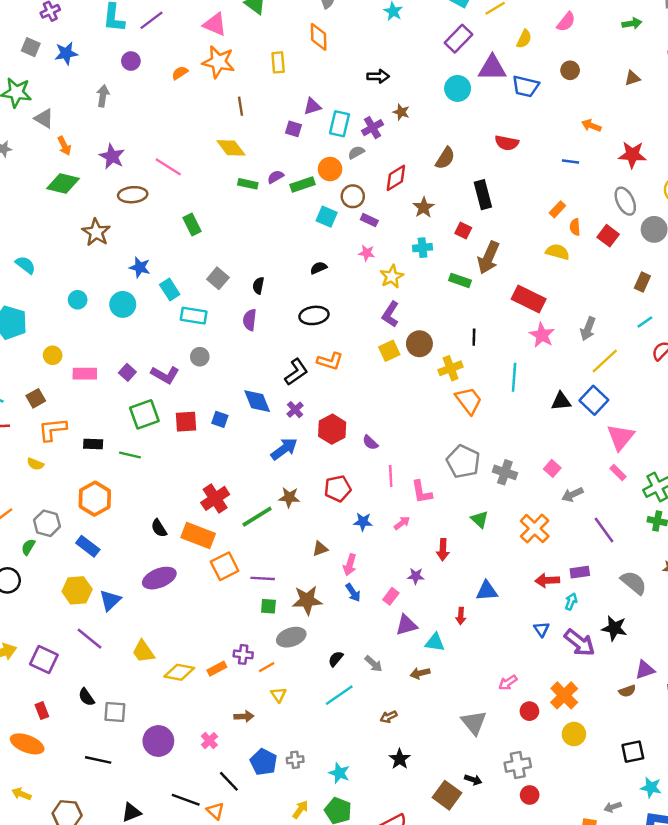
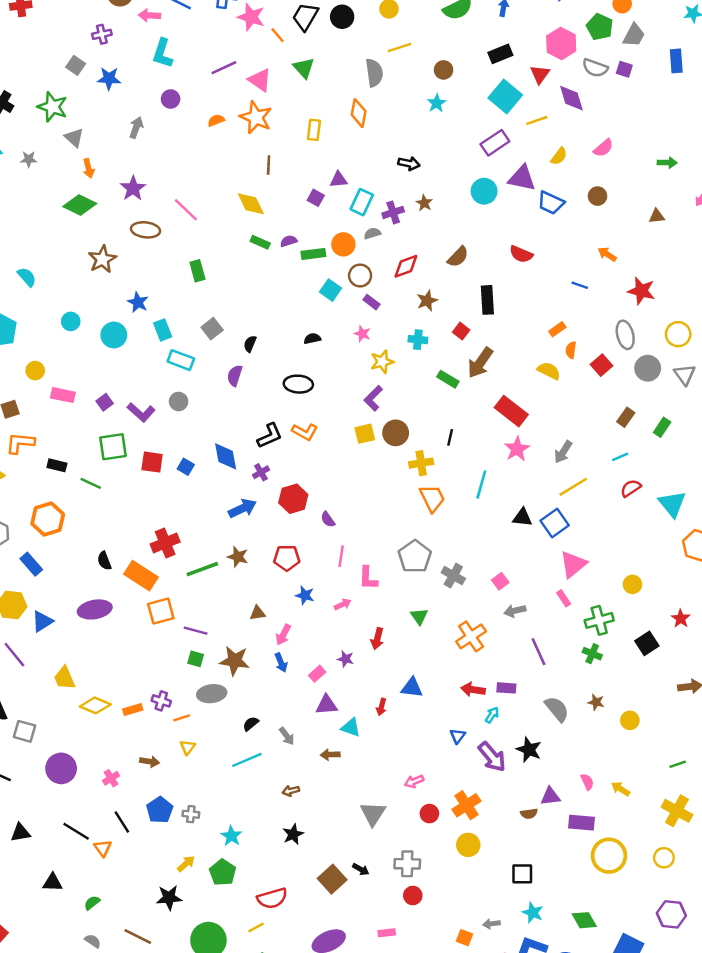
purple line: (151, 20) -> (224, 68), moved

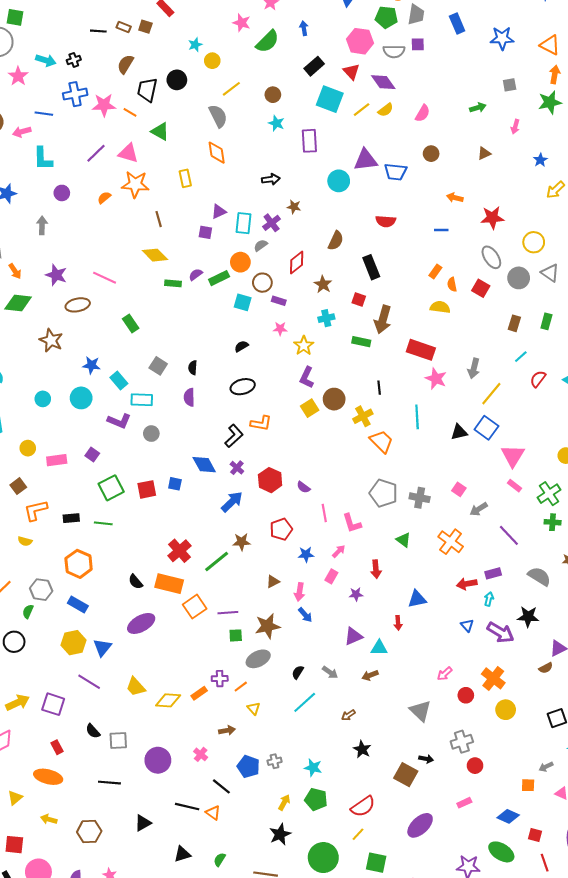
purple rectangle: (495, 143) -> (309, 141), moved, turned -40
yellow semicircle: (559, 156) -> (386, 110), moved, turned 35
purple L-shape: (141, 412) -> (119, 421), moved
pink rectangle: (317, 674) -> (331, 576), moved

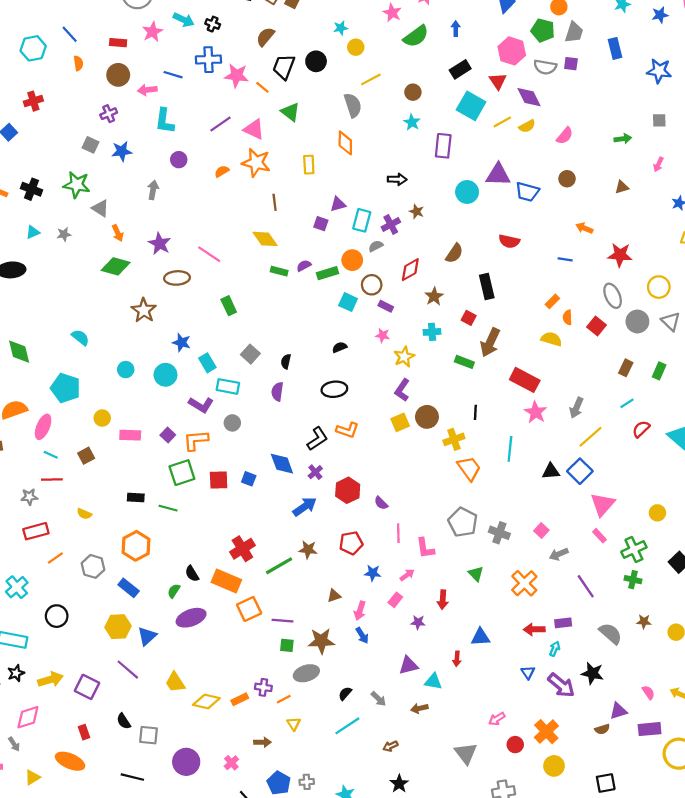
black cross: (74, 60) -> (213, 24), turned 32
orange L-shape: (36, 510) -> (196, 440), moved
green semicircle: (28, 611) -> (174, 591), moved

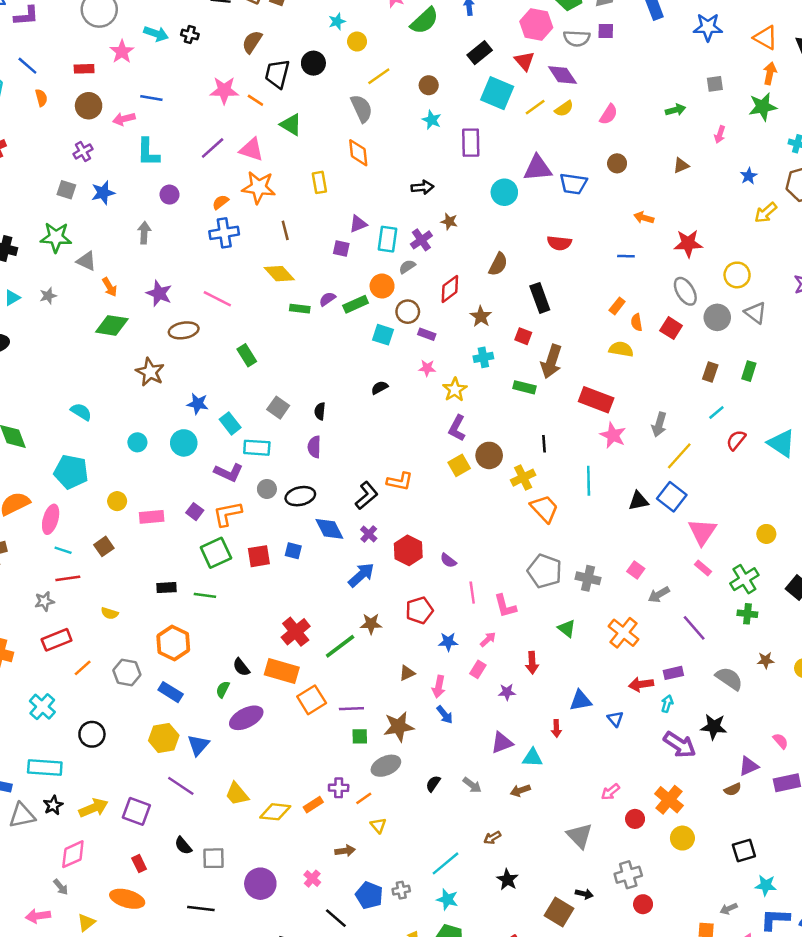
blue cross: (208, 60) -> (224, 233), moved
black ellipse: (334, 389) -> (300, 496), moved
blue triangle: (528, 672) -> (615, 719), moved
cyan line: (347, 726) -> (445, 863), moved

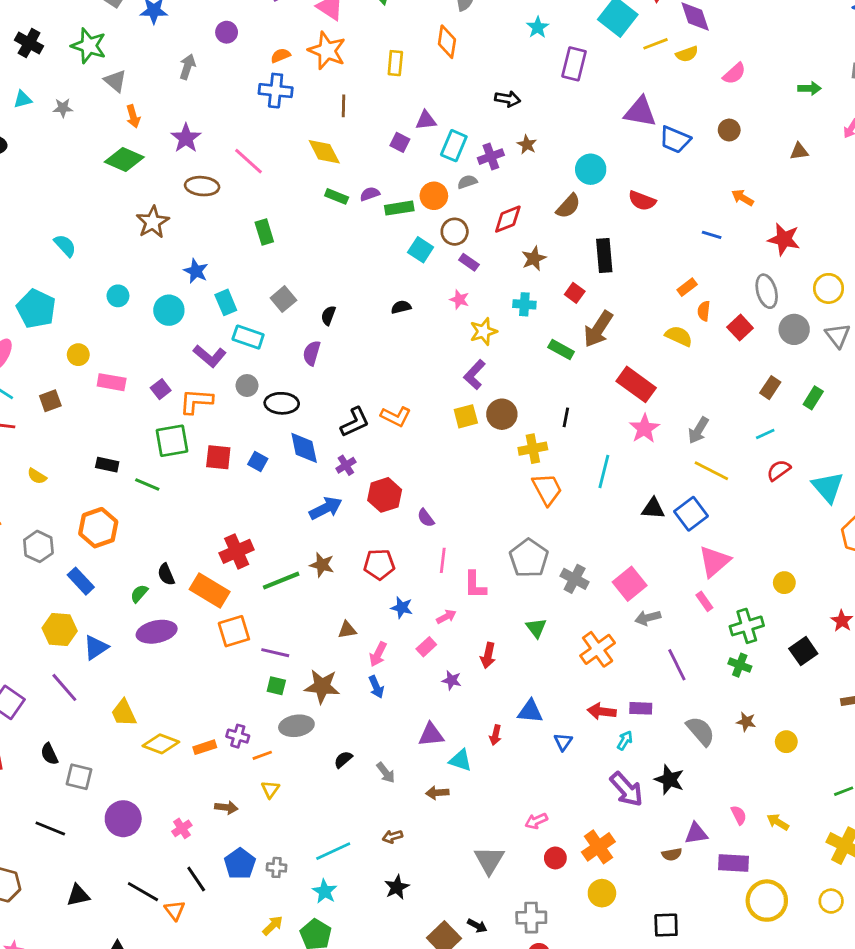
cyan circle: (504, 192) -> (591, 169), moved
yellow line: (679, 456) -> (711, 471), turned 60
pink square: (636, 570) -> (630, 584), size x1.6

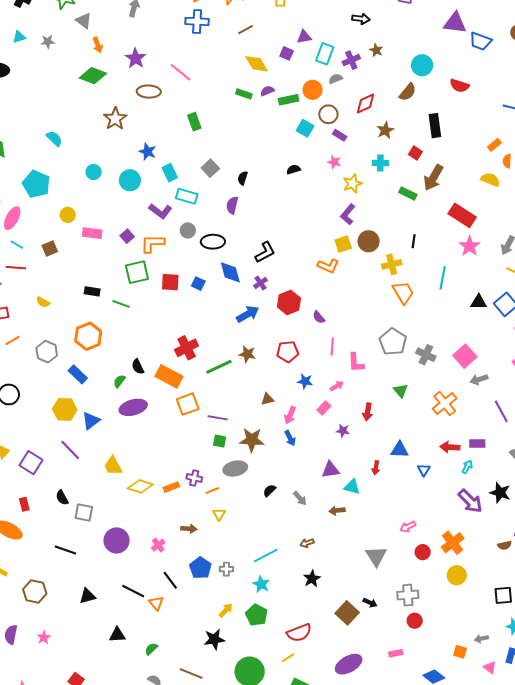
brown line: (344, 106) -> (246, 30), turned 63
yellow diamond: (324, 152) -> (257, 64), moved
orange L-shape: (396, 416) -> (328, 266), moved

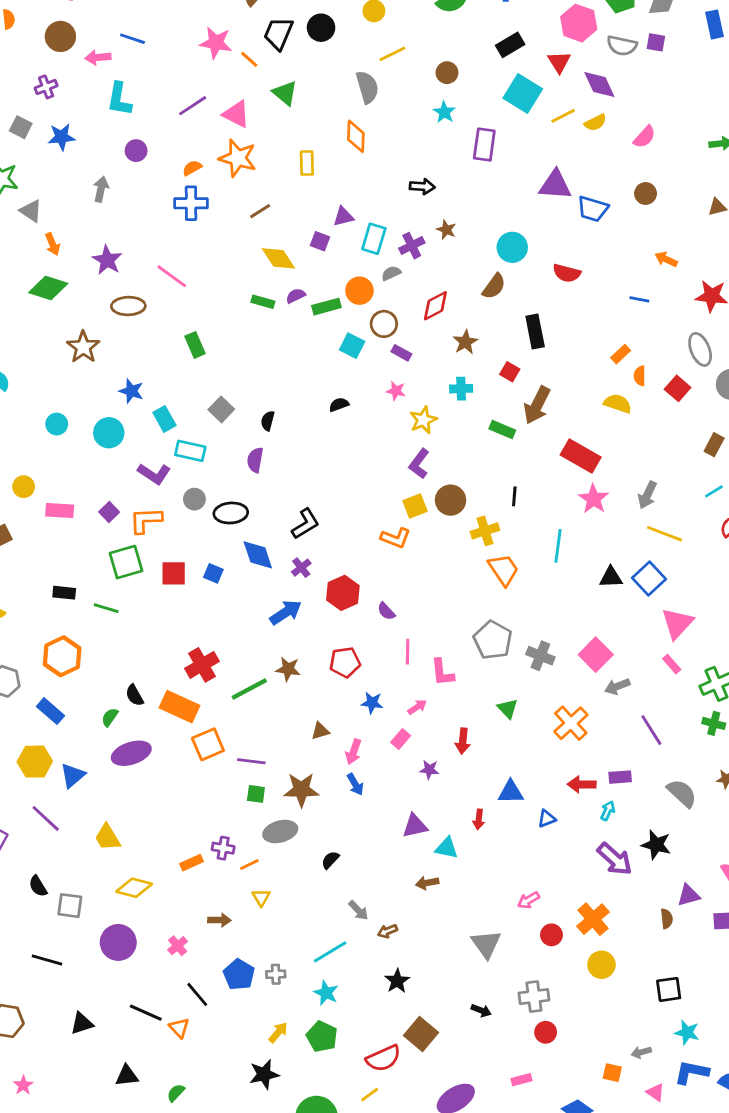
blue triangle: (424, 470) -> (547, 819), turned 40
yellow diamond: (140, 486) -> (134, 888), moved
gray arrow: (300, 498) -> (358, 910), moved
brown semicircle: (505, 545) -> (667, 919), turned -80
brown square: (347, 613) -> (421, 1034), moved

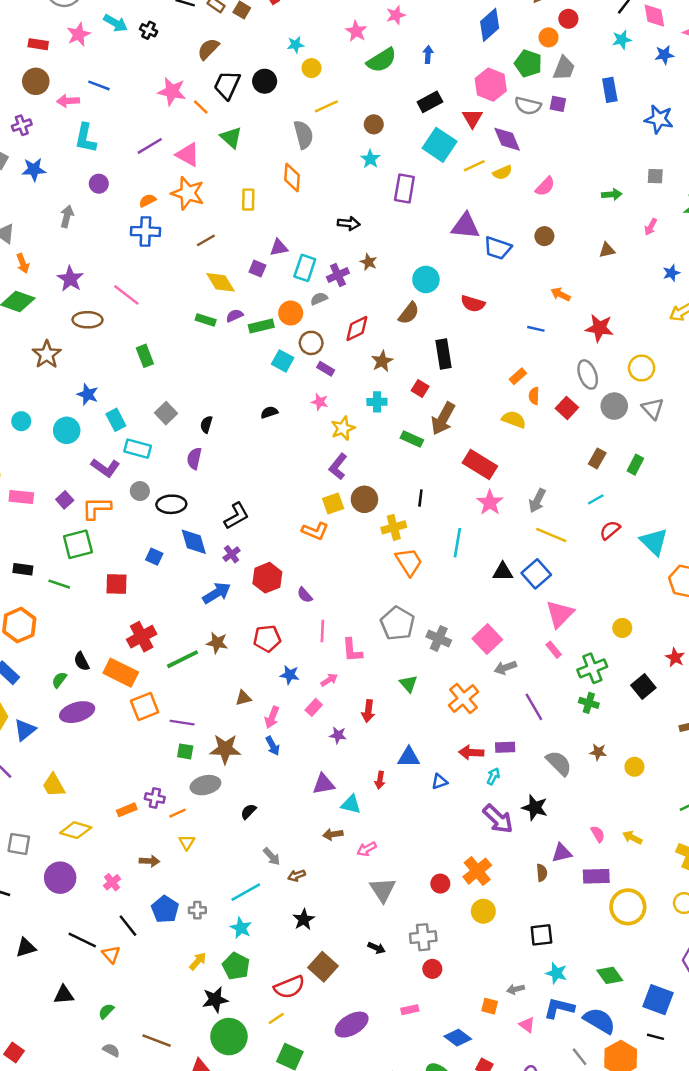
red square: (174, 573) -> (116, 584), moved
pink arrow: (529, 900) -> (367, 849), moved
black star: (264, 1074) -> (215, 1000), moved

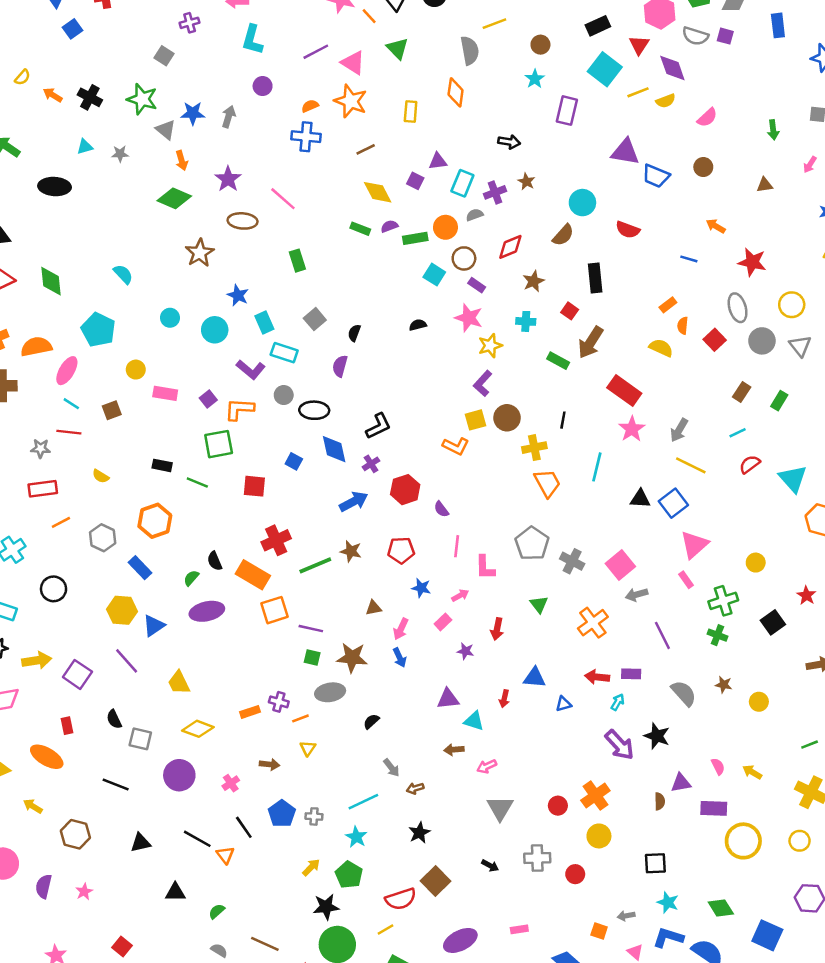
blue star: (34, 170) -> (193, 113), moved
green arrow: (612, 194) -> (773, 130), turned 84
pink star: (320, 402) -> (469, 318), size x1.6
red circle: (432, 969) -> (575, 874), moved

